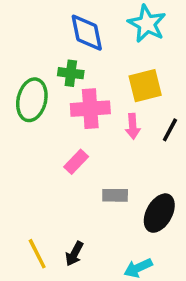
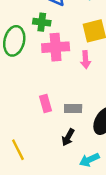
pink rectangle: (76, 162) -> (46, 103), moved, turned -60
black arrow: (74, 254) -> (68, 137), moved

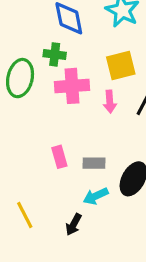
black arrow: (68, 137) -> (74, 224), moved
cyan arrow: (89, 160) -> (96, 196), moved

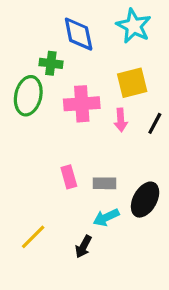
green cross: (55, 54) -> (51, 63), moved
yellow line: (25, 215) -> (33, 237), turned 72

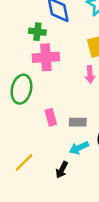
green ellipse: (28, 96) -> (21, 89), moved
pink cross: (82, 104) -> (46, 57), moved

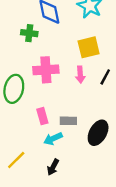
pink cross: (46, 57) -> (46, 70), moved
cyan arrow: (79, 148) -> (53, 139), moved

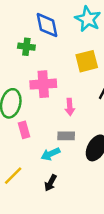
pink arrow: (80, 75) -> (70, 107), moved
pink rectangle: (42, 116) -> (24, 130), moved

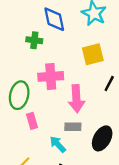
pink arrow: (70, 107) -> (76, 99), size x1.6
cyan arrow: (51, 154) -> (58, 144), turned 72

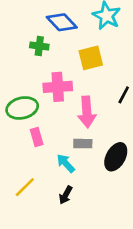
blue diamond: (54, 19) -> (62, 22), turned -32
yellow square: (93, 54) -> (91, 58), moved
green ellipse: (19, 95) -> (22, 108), turned 64

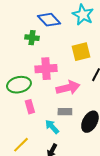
yellow square: (91, 58) -> (81, 52), moved
pink arrow: (87, 112) -> (68, 88), turned -100

